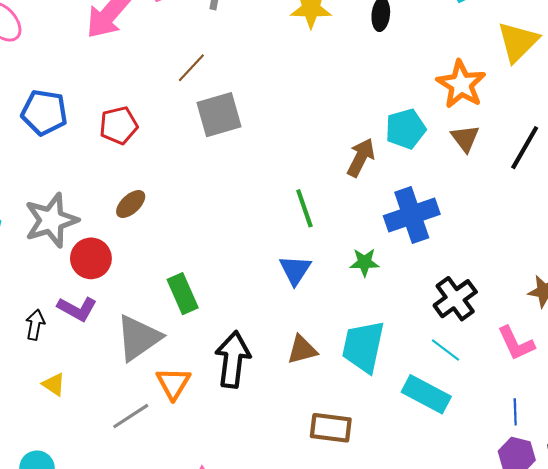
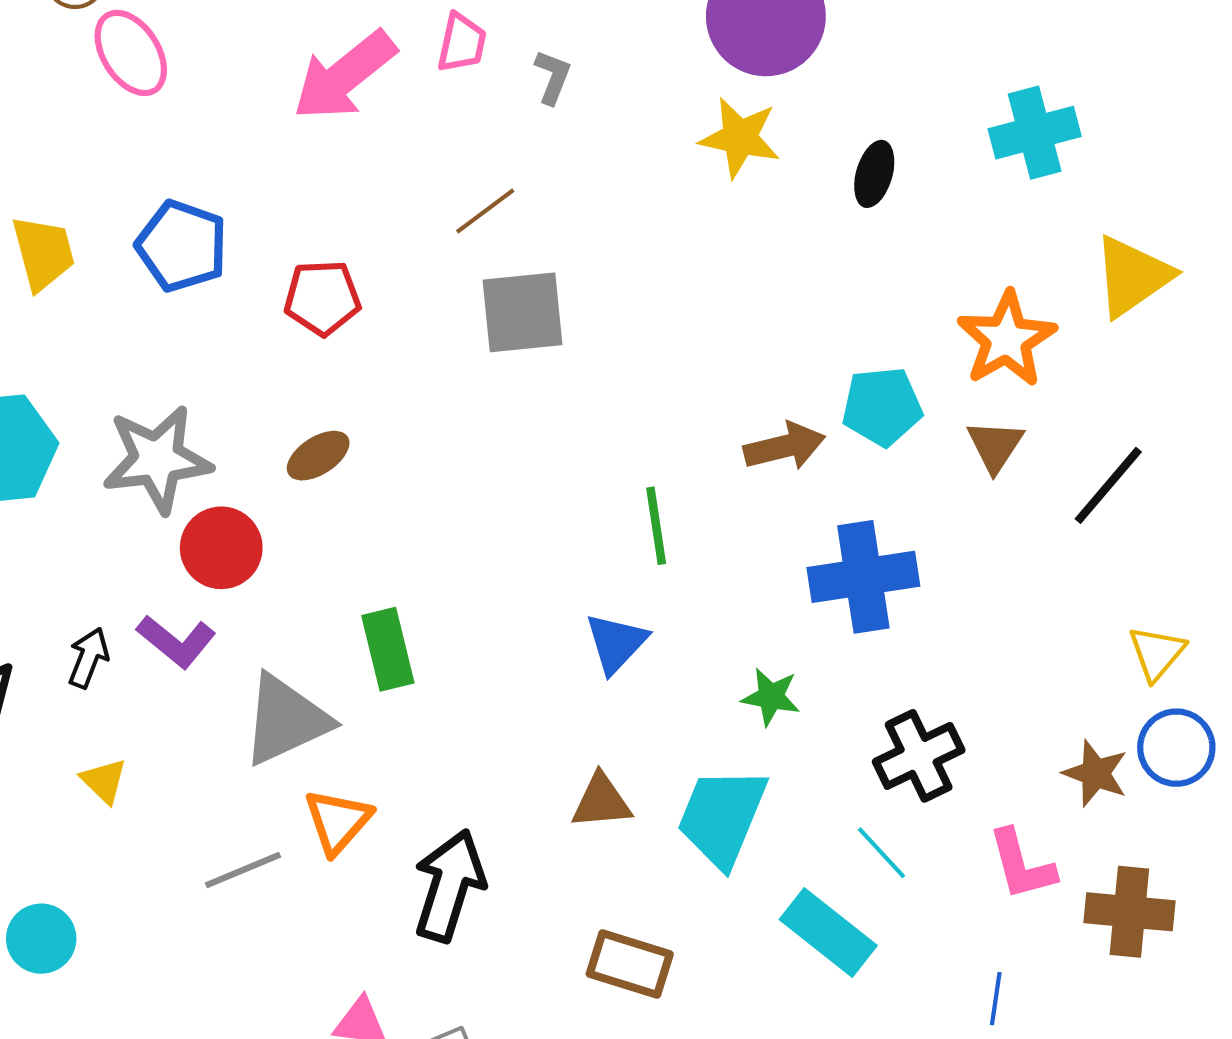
brown arrow: (361, 157) -> (784, 446), turned 39
green star: (364, 262) -> (771, 697), moved
black arrow: (233, 359) -> (449, 886), moved

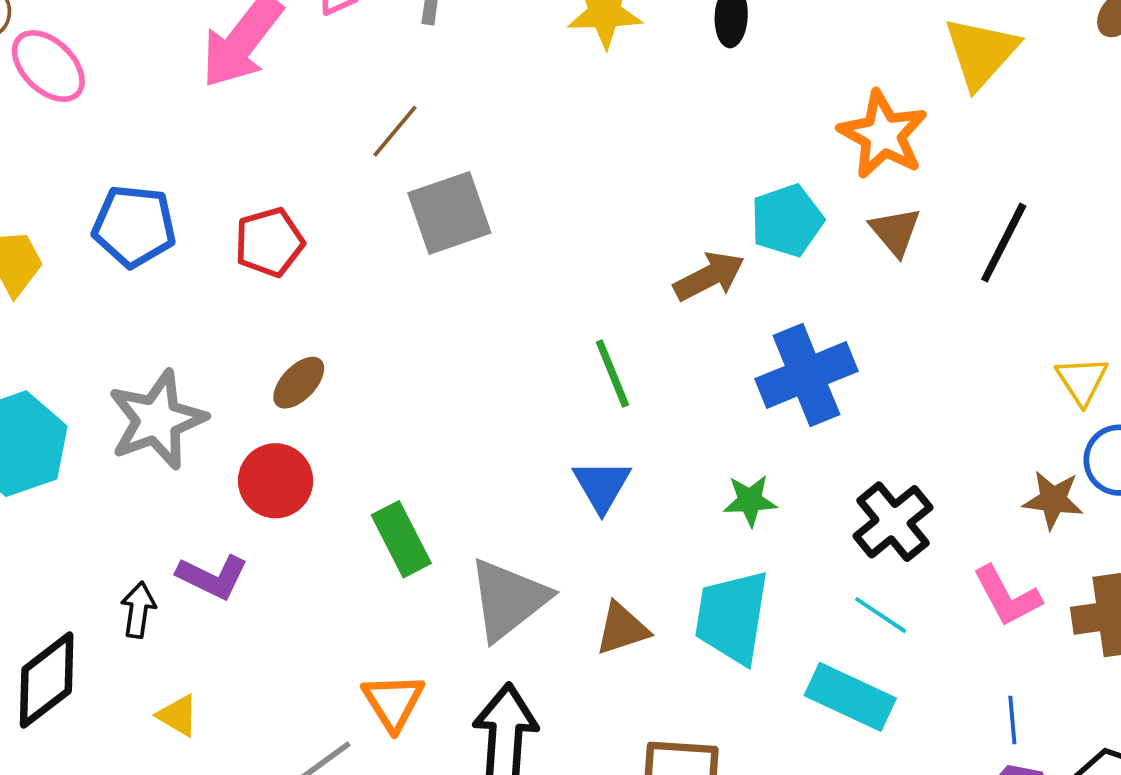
red circle: (221, 548) -> (276, 481), moved
gray triangle: (286, 720) -> (508, 599), moved

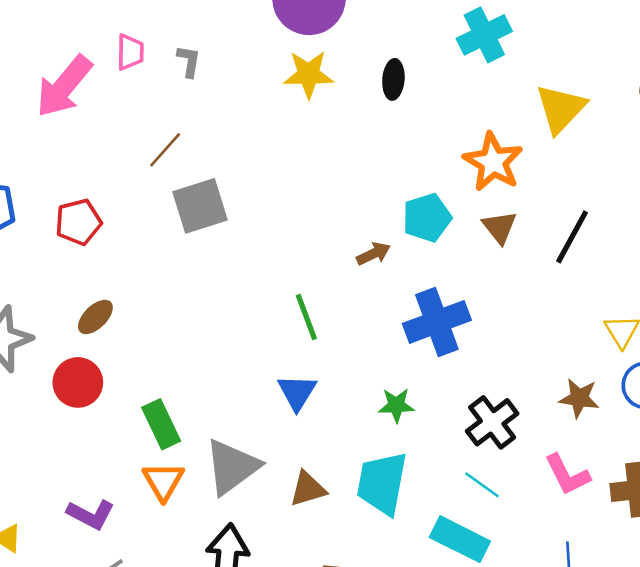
brown arrow: (709, 276) -> (373, 254), size x0.7
brown star: (1053, 500) -> (579, 398), moved
purple L-shape: (213, 577) -> (91, 514), moved
orange triangle: (393, 702) -> (163, 481), moved

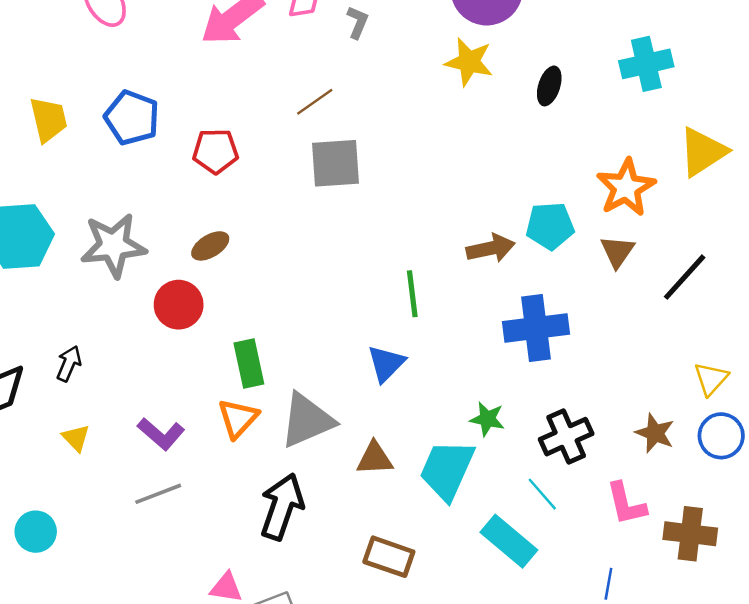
brown arrow: (373, 254) -> (491, 248), size x1.4
green star: (396, 405) -> (487, 419), moved

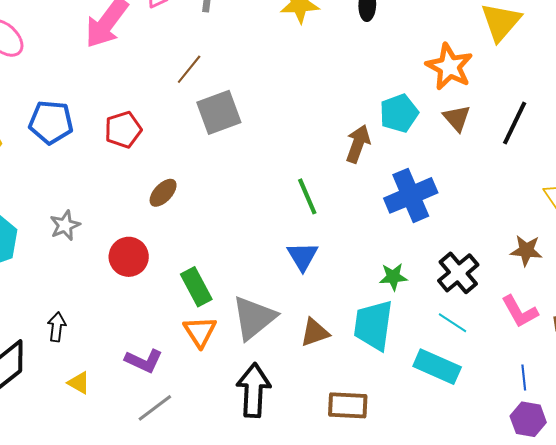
gray star: (113, 245) -> (65, 225), size x0.6
brown ellipse: (210, 246) -> (163, 193), moved
brown arrow: (491, 248) -> (358, 144), turned -42

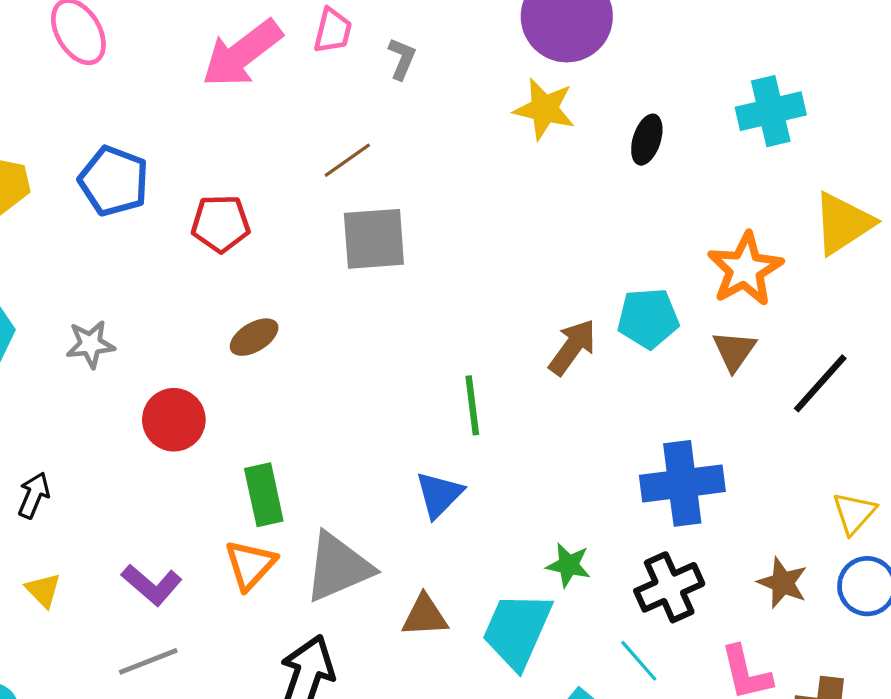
blue cross: (411, 195) -> (682, 483), moved

